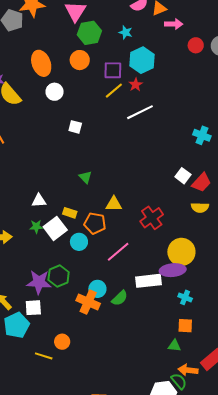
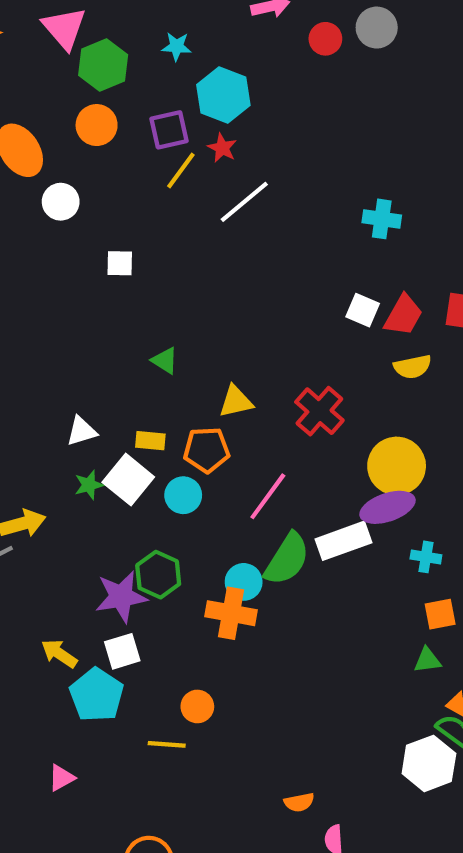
green semicircle: (120, 298) -> (287, 559), moved, size x1.5

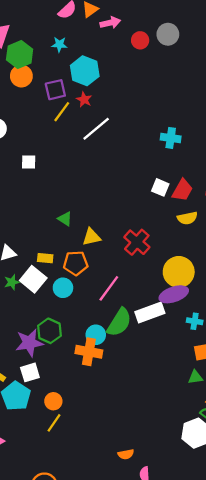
orange circle: (97, 125) -> (21, 76), moved
green triangle: (165, 361) -> (65, 219), moved
orange circle: (197, 706) -> (53, 401), moved
yellow line: (167, 744) -> (54, 423), turned -60

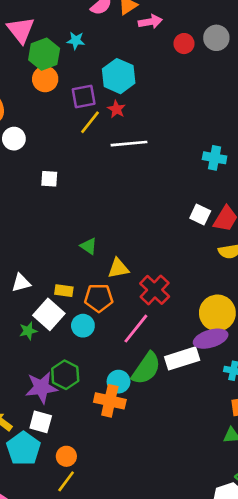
cyan star: (59, 45) -> (76, 41), moved
white line: (96, 129) -> (129, 144), turned 32
red cross: (137, 242) -> (155, 290), moved
green star: (12, 282) -> (28, 331), moved
white square: (30, 372) -> (41, 422), turned 30

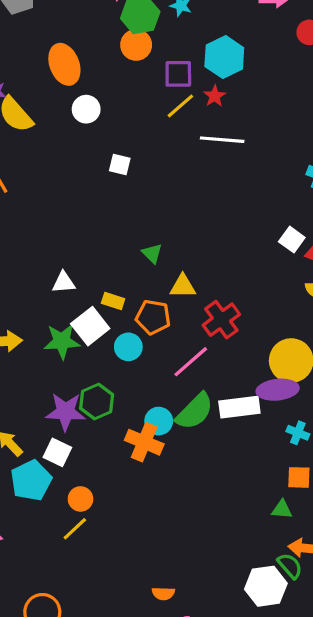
green star: (28, 331) -> (62, 341), size x1.6

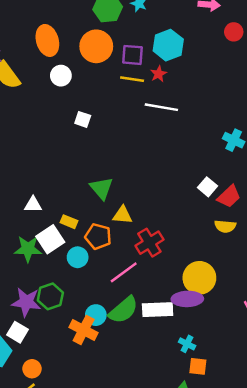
orange circle: (136, 45) -> (96, 46), moved, size x1.4
yellow line: (180, 106) -> (132, 79), turned 45
green triangle: (152, 253) -> (101, 188), size x1.5
cyan cross: (298, 433) -> (187, 344), moved

